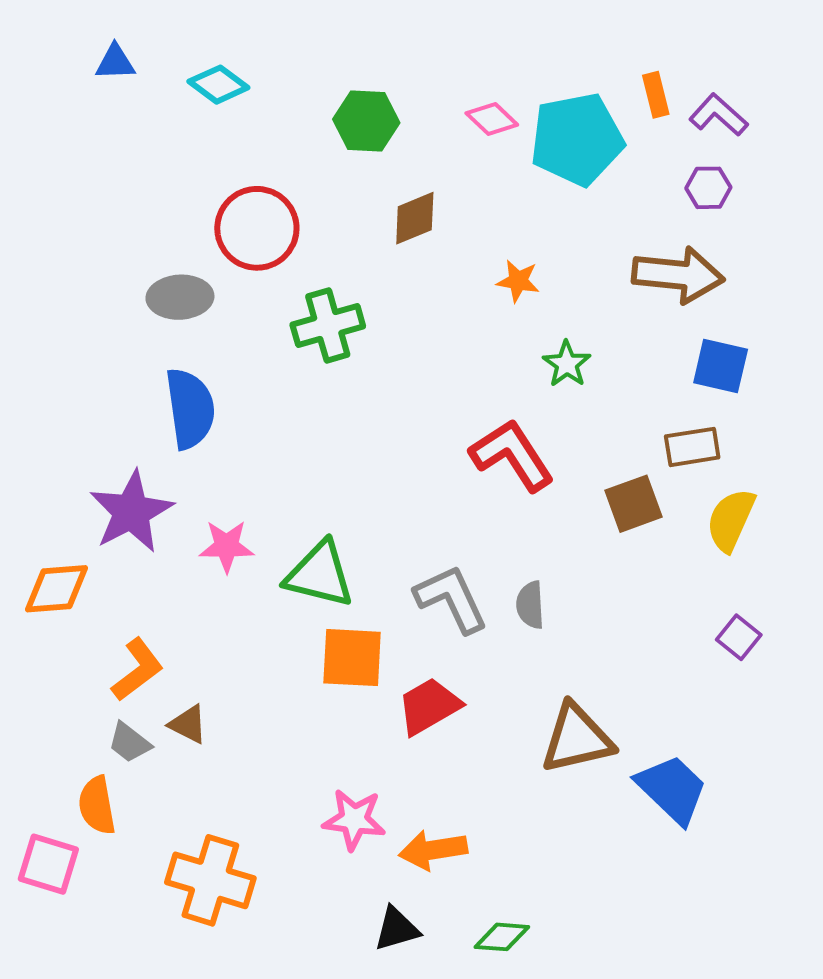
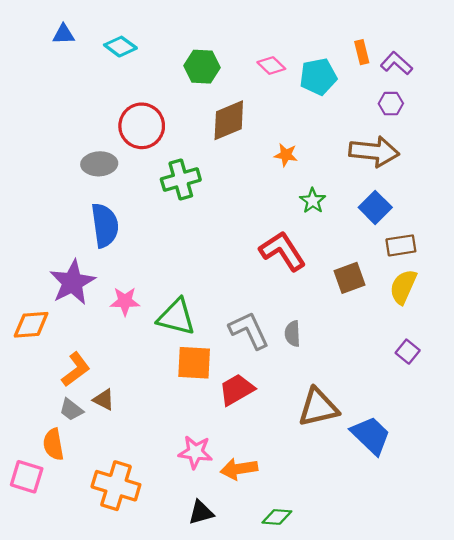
cyan pentagon: (577, 139) -> (318, 77), size x0.7
brown diamond: (415, 218) -> (229, 120), size x1.4
blue square: (721, 366) -> (375, 207), moved, turned 32
brown rectangle: (692, 447) -> (401, 245), moved
black triangle: (397, 929) -> (201, 512), moved

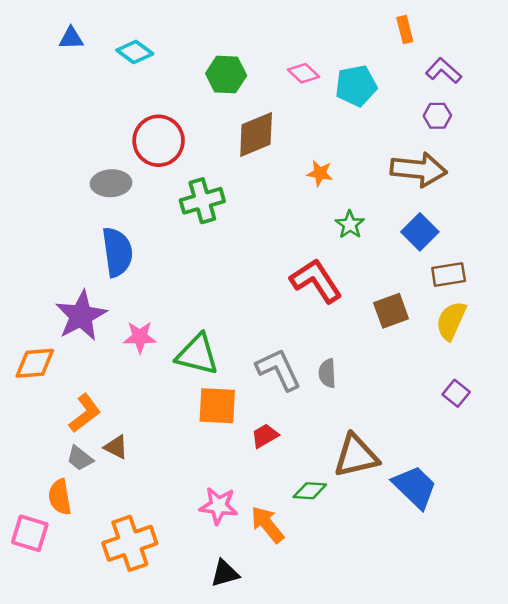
orange rectangle: (362, 52) -> (405, 29), moved
red trapezoid: (237, 390) -> (265, 436), size x0.7
orange arrow: (239, 469) -> (267, 525), turned 60
orange cross: (116, 486) -> (130, 543), turned -36
green diamond: (277, 517) -> (310, 491), moved

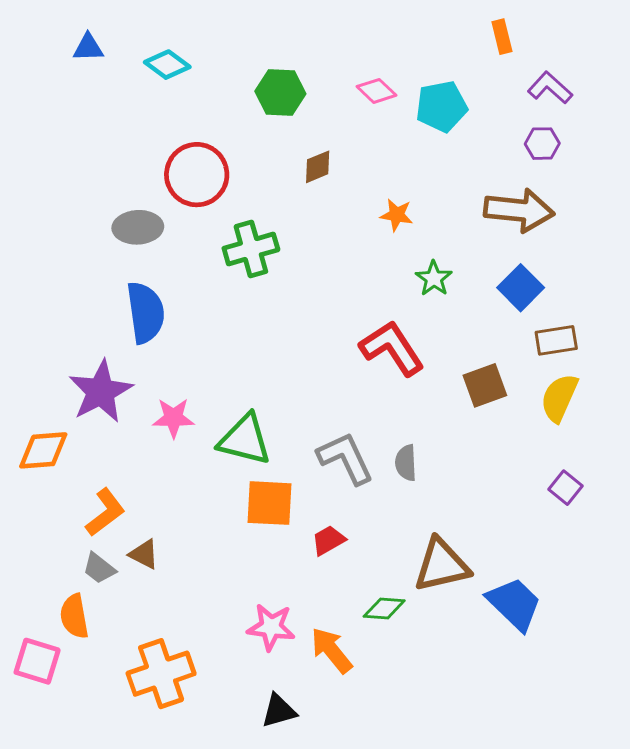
brown diamond: (256, 134) -> (318, 167), size x0.6

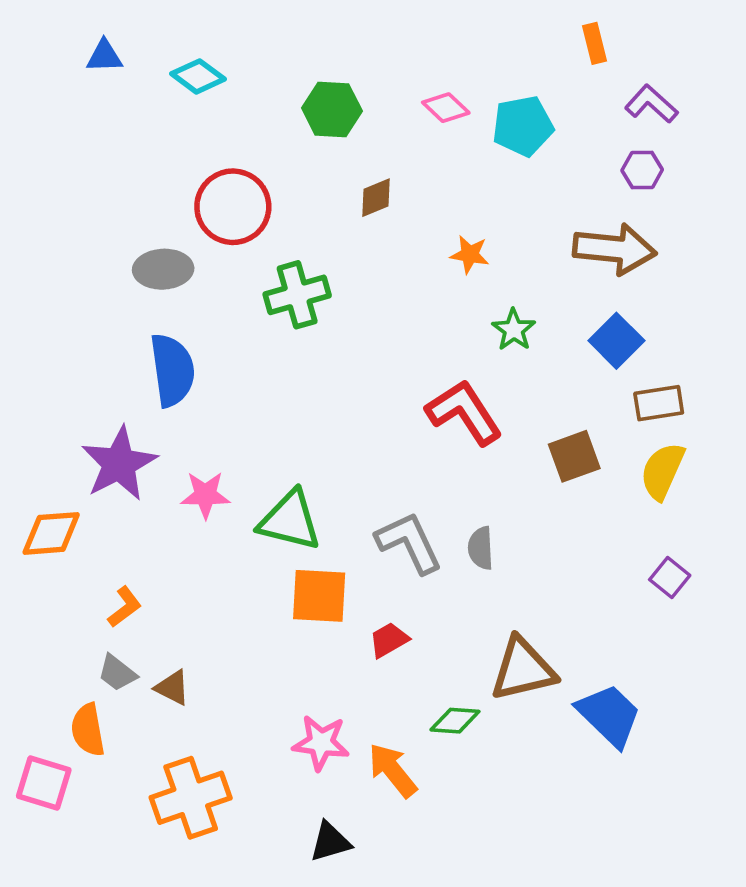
orange L-shape: (105, 512) -> (125, 607), size x0.7
brown triangle: (144, 554) -> (172, 688), moved

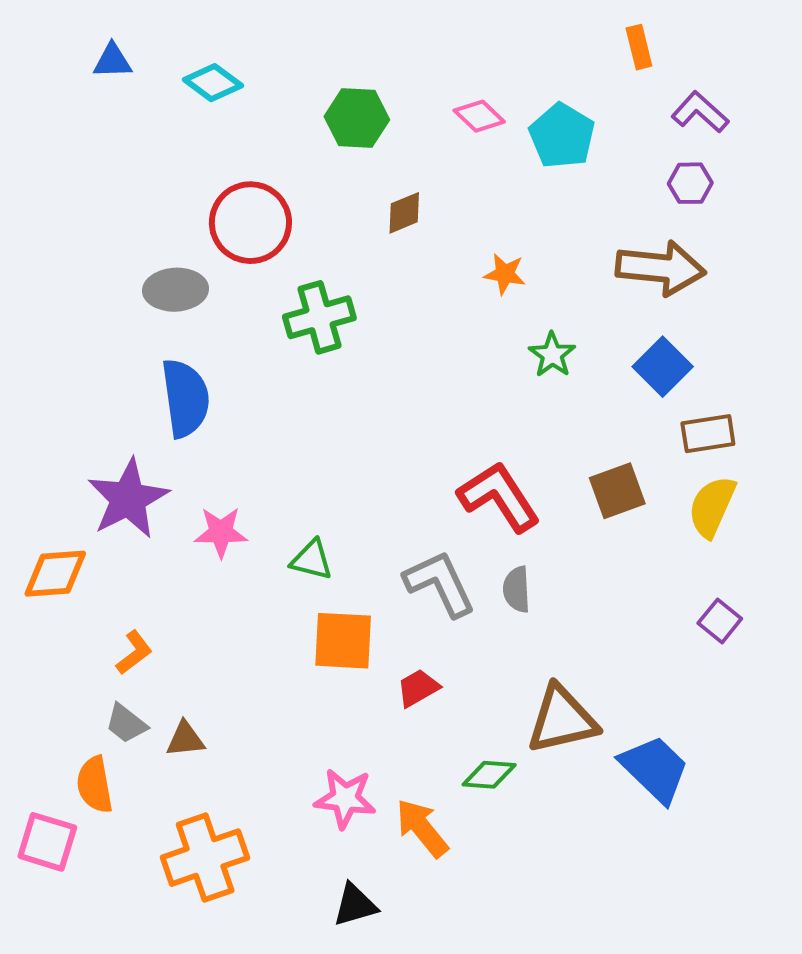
cyan pentagon: (523, 126) -> (562, 136), turned -30
red L-shape: (464, 412) -> (499, 497), moved
green triangle: (290, 521) -> (312, 560), size x0.6
brown triangle: (172, 688) -> (185, 739), turned -33

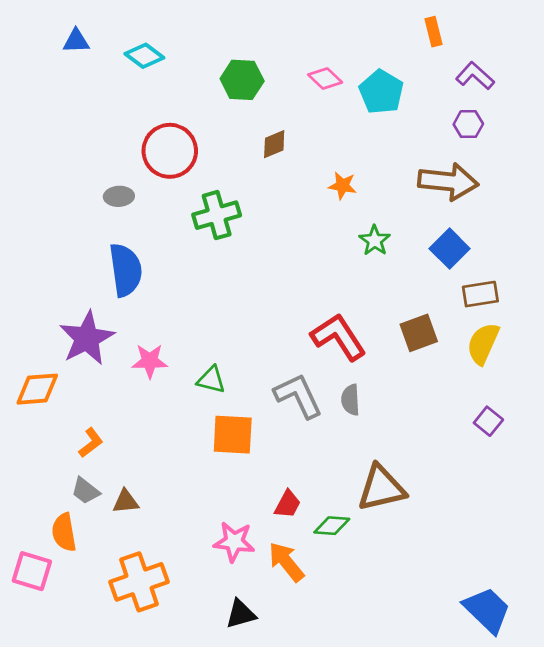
gray ellipse: (176, 290) -> (119, 196), size x0.7
red trapezoid: (418, 688) -> (288, 504), moved, turned 148
blue trapezoid: (655, 769) -> (487, 610), moved

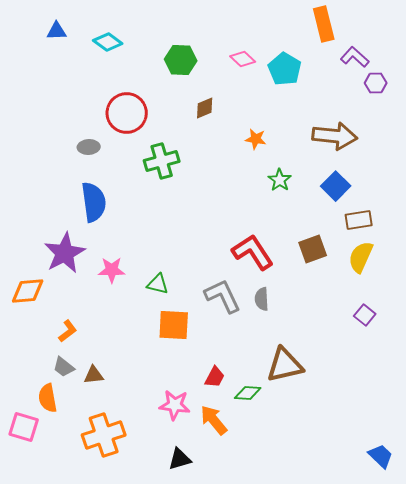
orange rectangle: (434, 32) -> (324, 24), size x1.6
purple hexagon: (468, 124) -> (376, 83), moved
blue trapezoid: (487, 610) -> (381, 456), moved, size x0.7

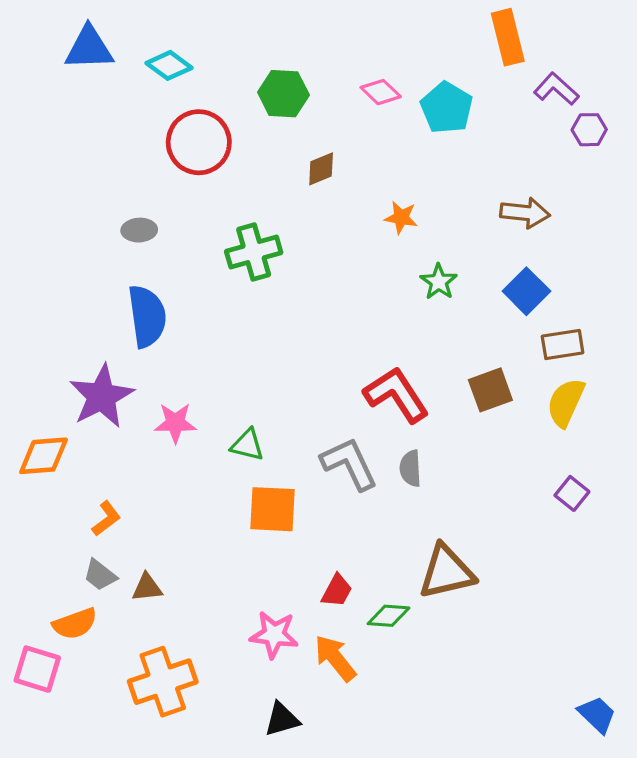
blue triangle: (57, 31) -> (89, 48), size x1.6
red circle: (127, 113) -> (199, 142), moved
brown arrow: (335, 136) -> (525, 213), size x0.7
orange semicircle: (48, 398) -> (75, 624), turned -100

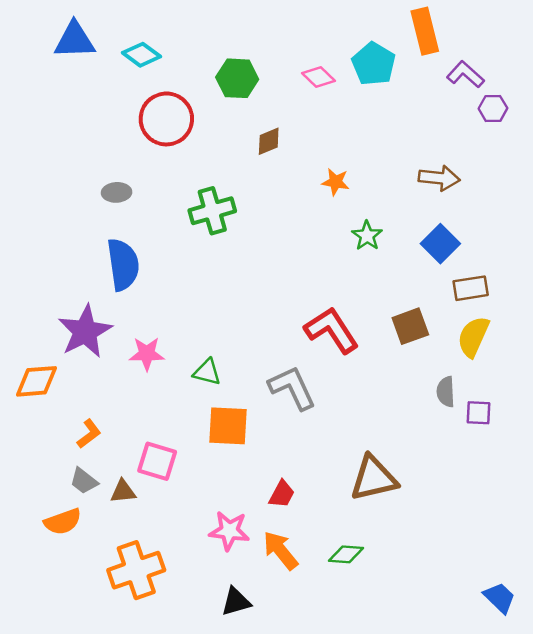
cyan pentagon: (447, 108) -> (374, 64), moved
gray semicircle: (410, 468) -> (446, 392), moved
purple square: (572, 493) -> (479, 413), turned -36
green diamond: (389, 616) -> (346, 554), moved
pink square: (37, 669) -> (157, 461), moved

